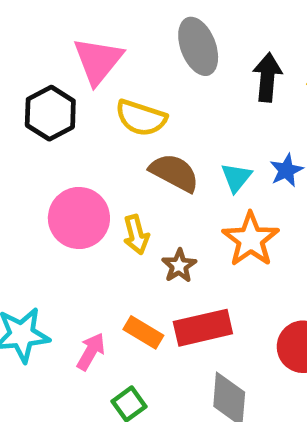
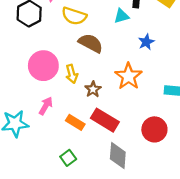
cyan triangle: (236, 177) -> (121, 16), moved, turned 35
red rectangle: (203, 328) -> (105, 120), turned 44
pink arrow: (91, 352) -> (46, 106), moved

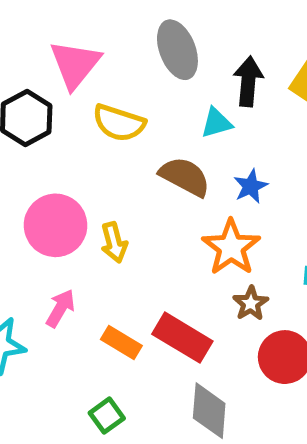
blue star: (146, 42) -> (251, 186), moved
brown semicircle: (91, 43) -> (185, 177), moved
brown star: (93, 89) -> (251, 303), moved

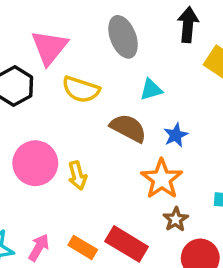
black arrow: (248, 81) -> (188, 25), moved
pink arrow: (60, 308) -> (39, 247), moved

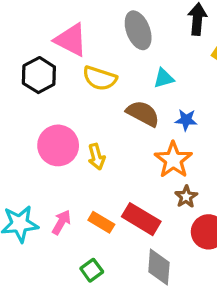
pink triangle: (49, 47) -> (71, 40), turned -42
blue star: (176, 135) -> (186, 120), turned 30

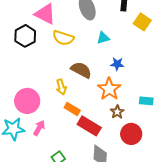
brown semicircle: (143, 113) -> (81, 70), moved
pink circle: (58, 145) -> (27, 101), moved
orange rectangle: (101, 222) -> (72, 109), moved

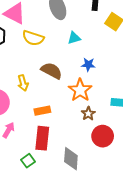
yellow arrow: (61, 87) -> (23, 83), moved
orange rectangle: (72, 109) -> (42, 111), turned -42
red rectangle: (89, 126) -> (42, 138), moved, turned 65

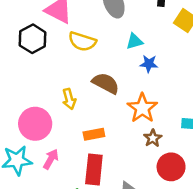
blue star: (88, 65) -> (149, 64), moved

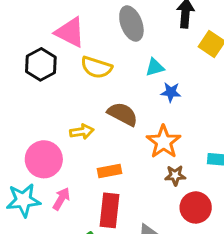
yellow arrow: (69, 99) -> (82, 132), turned -84
brown star: (153, 138) -> (175, 175), turned 30

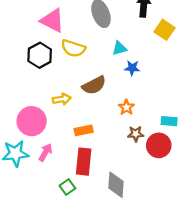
black hexagon: (41, 64) -> (40, 55), moved
brown semicircle: (123, 114) -> (94, 85), turned 125
orange star: (164, 142) -> (126, 107), size x0.6
red circle: (196, 207) -> (159, 145), moved

